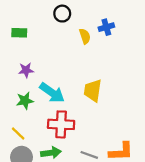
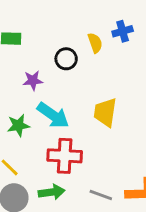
black circle: (62, 14) -> (66, 59), moved
purple star: (26, 70) -> (33, 81), moved

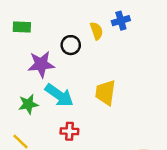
purple star: (33, 81) -> (41, 64), size x1.5
red cross: (65, 156) -> (69, 131), size x0.6

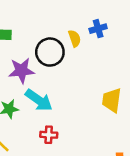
black circle: (71, 45) -> (50, 52), size x1.5
yellow trapezoid: (105, 93) -> (112, 100), moved

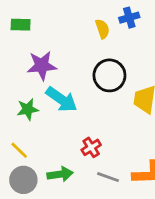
black circle: (50, 52) -> (109, 75), moved
red cross: (49, 135) -> (91, 147), moved, turned -35

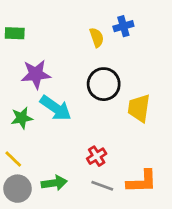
red cross: (91, 147) -> (97, 156), moved

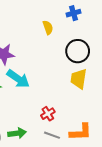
blue cross: (123, 26) -> (74, 13), moved
black circle: (104, 84) -> (78, 51), moved

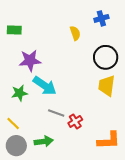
gray line: (52, 135) -> (56, 113), moved

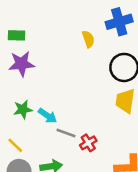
blue cross: (101, 18) -> (119, 22), size x1.5
purple star: (30, 60) -> (22, 64), moved
cyan arrow: (45, 86) -> (47, 116), moved, size x0.7

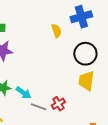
red cross: (88, 143) -> (58, 104), moved

